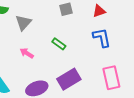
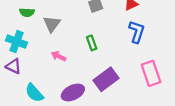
blue L-shape: (102, 38) -> (137, 32), turned 35
green rectangle: (59, 44) -> (92, 43), turned 40

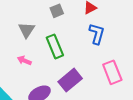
gray triangle: (52, 24) -> (26, 30), moved
green rectangle: (92, 43) -> (55, 46), size x1.6

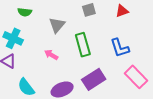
blue L-shape: (97, 34) -> (120, 48), moved, turned 140
pink rectangle: (112, 72) -> (136, 77), turned -30

